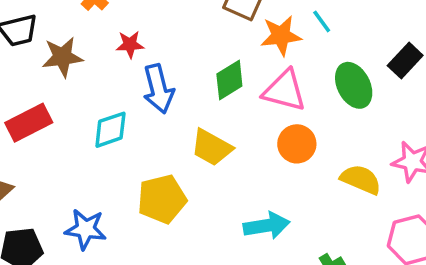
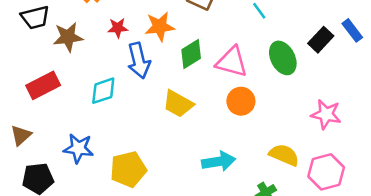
orange star: (281, 36) -> (160, 27), moved
yellow semicircle: (361, 179) -> (284, 155), moved
yellow pentagon: (162, 199) -> (128, 169), moved
blue star: (86, 229) -> (78, 148), moved

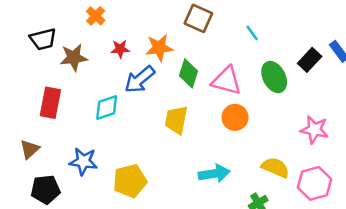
green diamond: (191, 54) -> (189, 73), turned -40
blue arrow: (139, 61) -> (140, 79), turned 64
red rectangle: (43, 85) -> (50, 103), turned -52
yellow trapezoid: (178, 104) -> (176, 120), turned 72

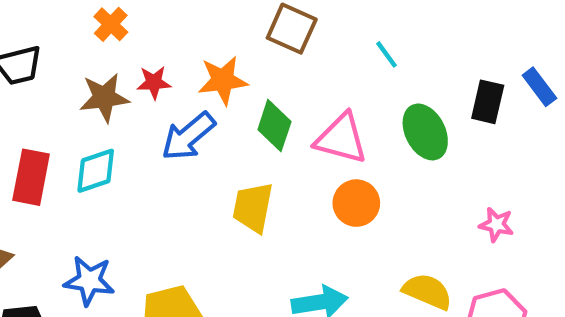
brown star: (74, 57) -> (104, 98), moved
black rectangle: (310, 60) -> (488, 102), turned -30
cyan diamond: (107, 108) -> (96, 171), moved
pink star: (314, 130) -> (496, 225), size x0.7

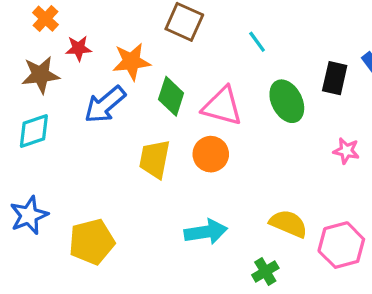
red star: (154, 82) -> (79, 48), moved
orange circle: (356, 203) -> (211, 154), moved
pink star: (496, 225) -> (346, 151), moved
blue star: (89, 281) -> (29, 215), turned -30

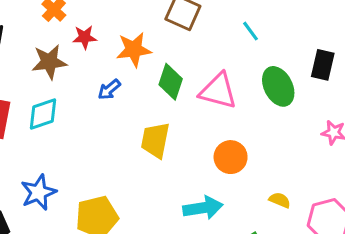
blue arrow: (105, 105) -> (109, 89), size x0.6
orange circle: (211, 154) -> (231, 157), moved
yellow semicircle: (288, 224) -> (280, 200), size x0.6

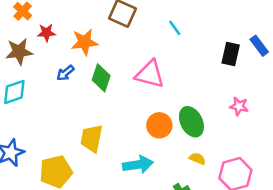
green diamond: (171, 82) -> (101, 78), moved
green ellipse: (278, 86) -> (191, 122), moved
yellow trapezoid: (155, 140) -> (92, 138), moved

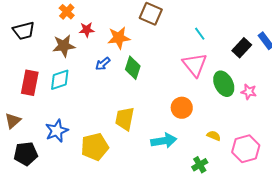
cyan line: (175, 28) -> (200, 34), moved
black rectangle: (231, 54) -> (242, 48), turned 30
pink triangle: (150, 74) -> (195, 65), moved, turned 36
green ellipse: (191, 122) -> (224, 84), moved

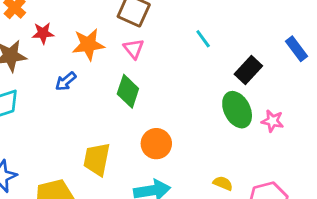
black rectangle: (242, 48) -> (248, 70), moved
pink triangle: (195, 65) -> (134, 49), moved, size x0.6
green diamond: (133, 68) -> (128, 91), moved
orange circle: (182, 108) -> (156, 144), moved

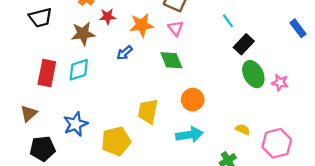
black rectangle: (248, 70) -> (244, 44), moved
green diamond: (128, 91) -> (171, 60), turned -40

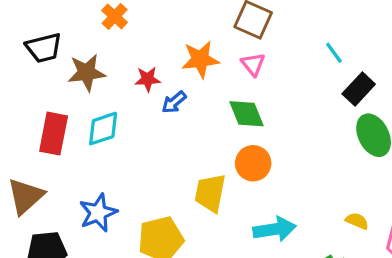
red star: (108, 17) -> (148, 79), moved
brown star: (83, 34) -> (87, 73), moved
orange circle: (193, 100) -> (253, 163), moved
brown triangle: (29, 113) -> (26, 196), size x1.4

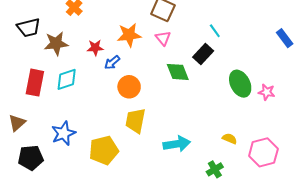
black rectangle: (359, 89) -> (203, 54), moved
green diamond: (247, 114) -> (178, 72), moved
orange circle: (253, 163) -> (129, 87), moved
brown triangle: (26, 196) -> (17, 123), size x0.7

